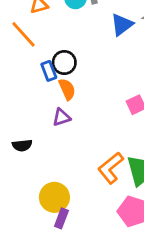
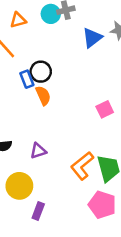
purple triangle: (61, 117) -> (38, 151), moved
yellow circle: (54, 197) -> (19, 186), moved

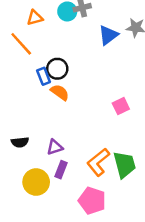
orange semicircle: (43, 95) -> (60, 92), turned -30
pink pentagon: (102, 205) -> (92, 201), moved
purple rectangle: (38, 211) -> (61, 170), moved

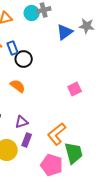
blue rectangle: (44, 76) -> (13, 48), moved
orange semicircle: (60, 92) -> (18, 86), moved
green trapezoid: (125, 165) -> (74, 153), moved

